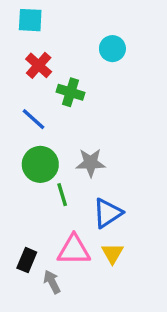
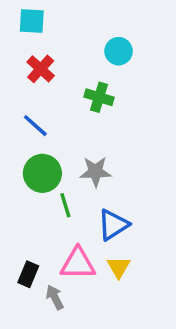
green cross: (70, 92) -> (99, 97), moved

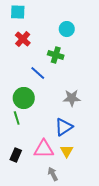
blue line: (35, 126) -> (38, 73), moved
gray star: (96, 172) -> (72, 98), moved
green line: (65, 205) -> (17, 118), moved
gray arrow: (55, 297) -> (53, 174), moved

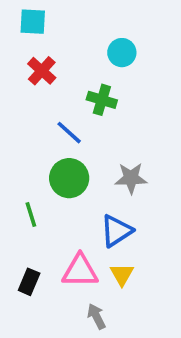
green circle: (24, 98) -> (69, 178), moved

